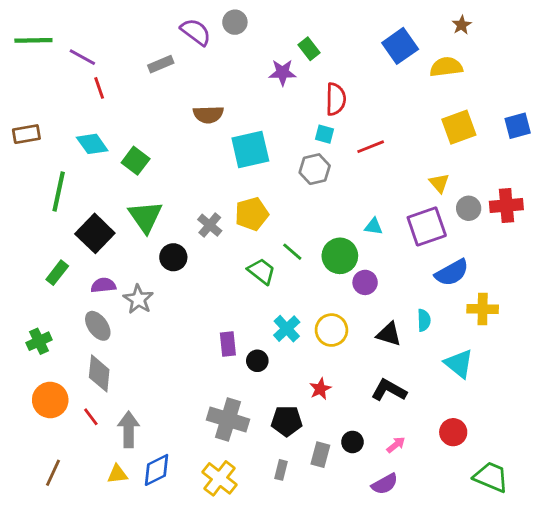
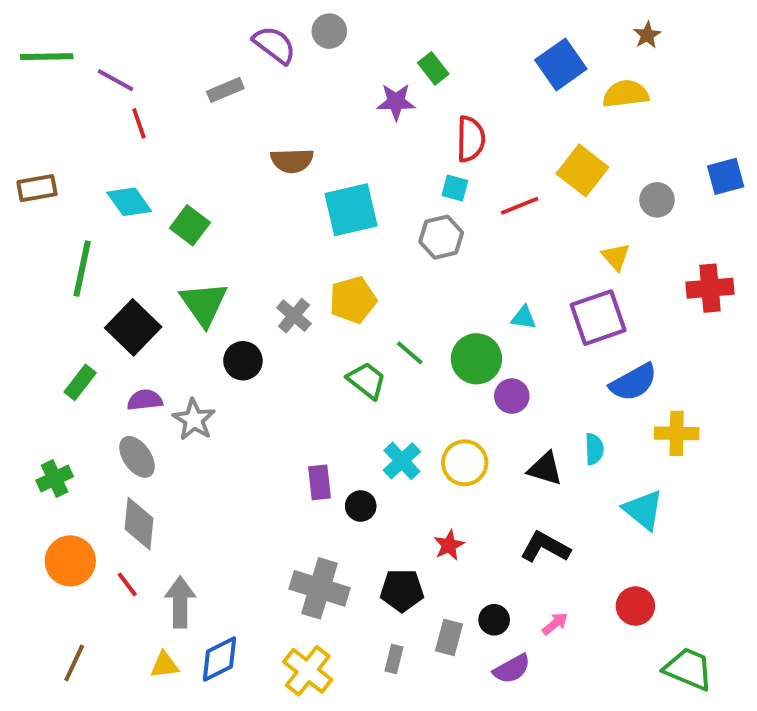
yellow square: (459, 127) -> (582, 170), moved, turned -32
gray circle: (469, 208) -> (657, 200), moved
purple semicircle: (385, 484) -> (512, 669), moved

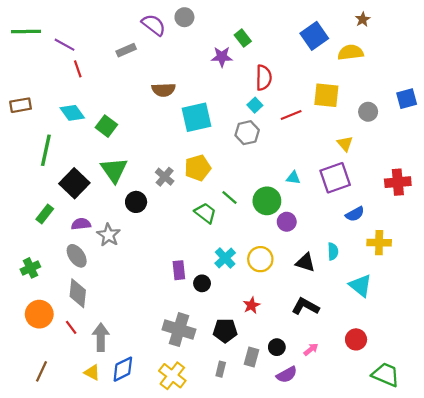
yellow square: (582, 170) -> (326, 95), turned -32
cyan square: (455, 188) -> (255, 105), turned 32
red cross: (710, 288) -> (398, 182), moved
blue semicircle: (633, 382) -> (355, 214), size x0.7
yellow triangle: (164, 665) -> (92, 372), turned 35

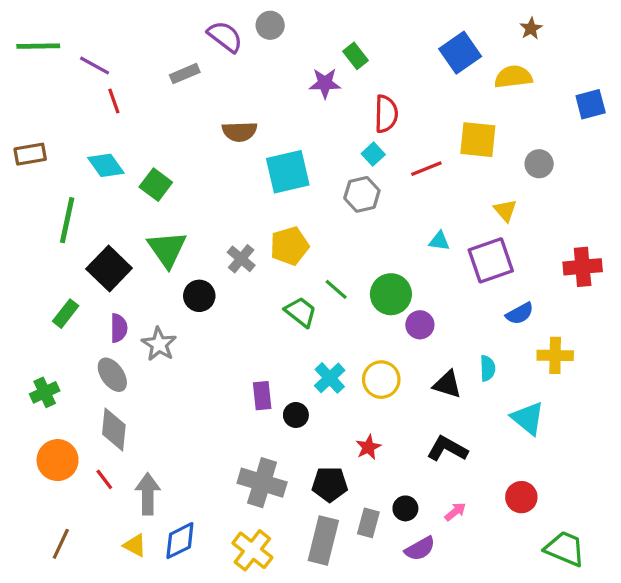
blue square: (407, 99) -> (591, 104), moved
cyan triangle: (293, 178) -> (439, 241), moved
purple semicircle: (81, 224) -> (119, 328), turned 96
gray rectangle: (221, 369) -> (323, 541), size x2.0

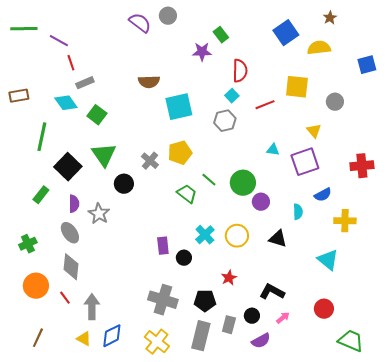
gray rectangle: (185, 74) -> (85, 83), moved
cyan semicircle: (488, 368) -> (298, 212), moved
black L-shape: (447, 449) -> (272, 292), moved

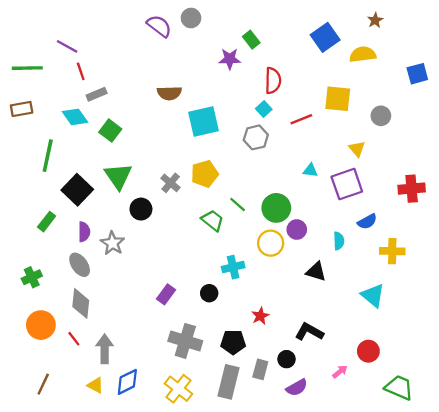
green line: (24, 29) -> (27, 68), moved
cyan cross: (205, 235) -> (233, 267), turned 30
yellow circle: (237, 236) -> (271, 243), moved
purple rectangle: (163, 246) -> (166, 294), moved, turned 42
pink arrow: (283, 318) -> (340, 372), moved

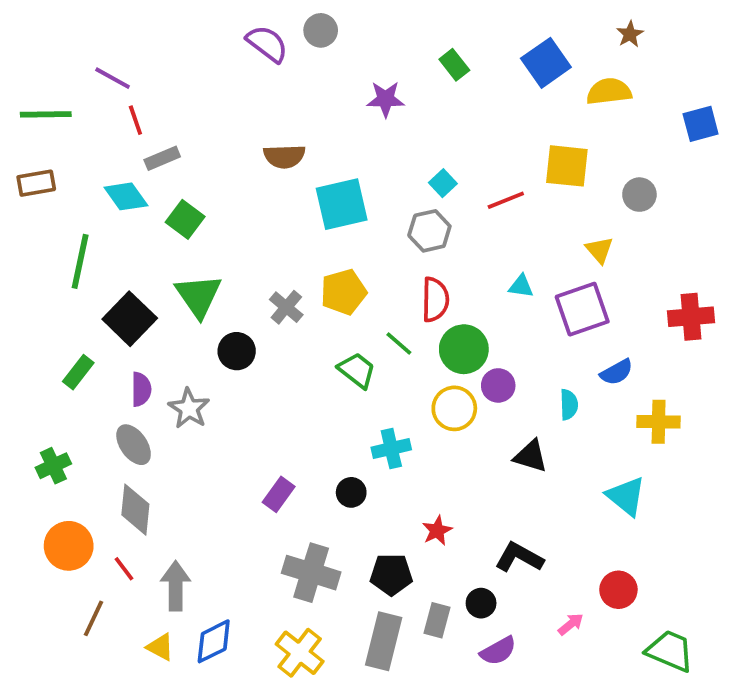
green rectangle: (251, 40) -> (454, 65), moved
red semicircle: (273, 81) -> (435, 300), moved
brown line: (43, 384) -> (93, 618), moved

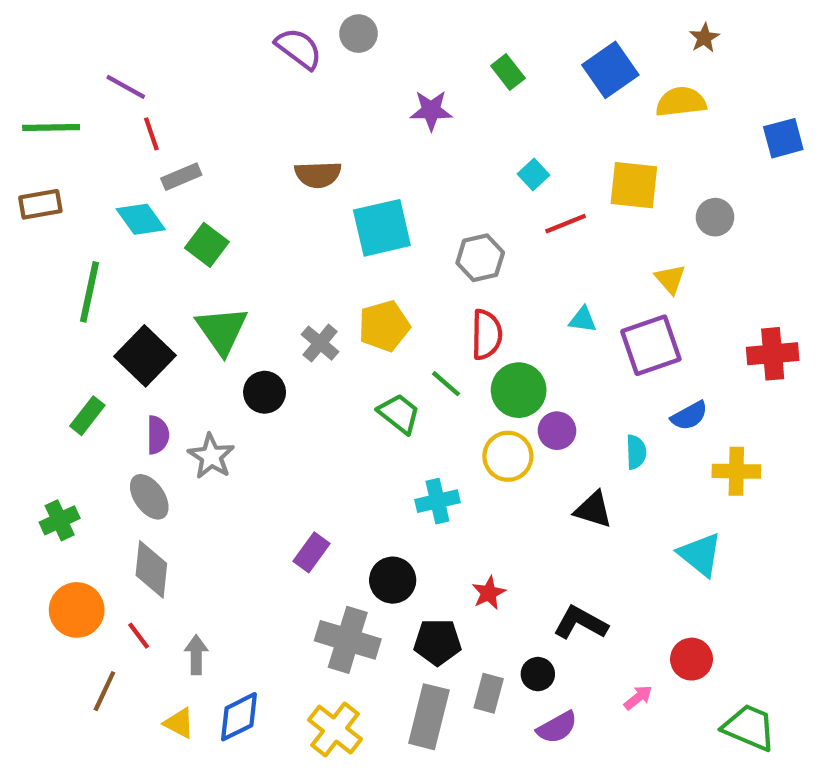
cyan square: (443, 183) -> (534, 174), moved
black circle: (351, 492) -> (393, 580), moved, size x1.4
gray arrow: (176, 586) -> (196, 655), size x0.7

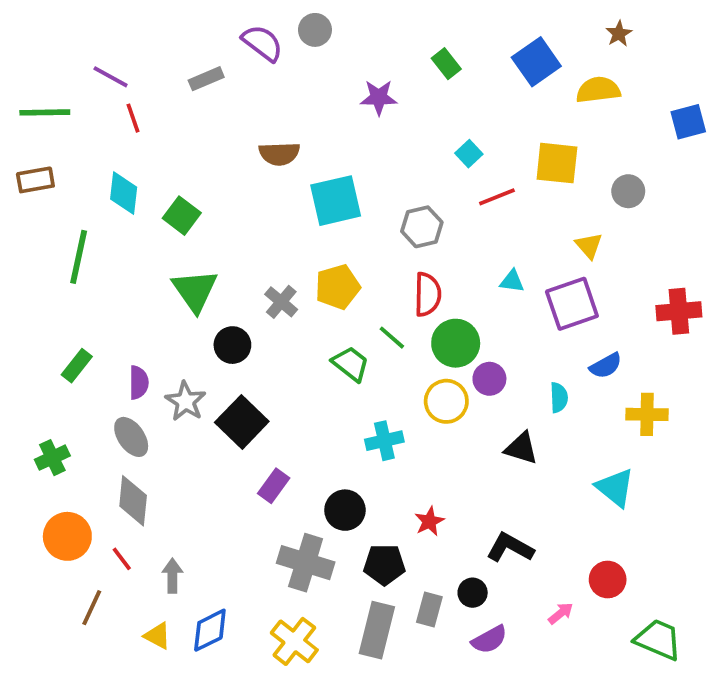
gray rectangle: (181, 177) -> (206, 79), moved
cyan diamond: (141, 219) -> (124, 193), turned 42
black square: (145, 356) -> (242, 422), moved

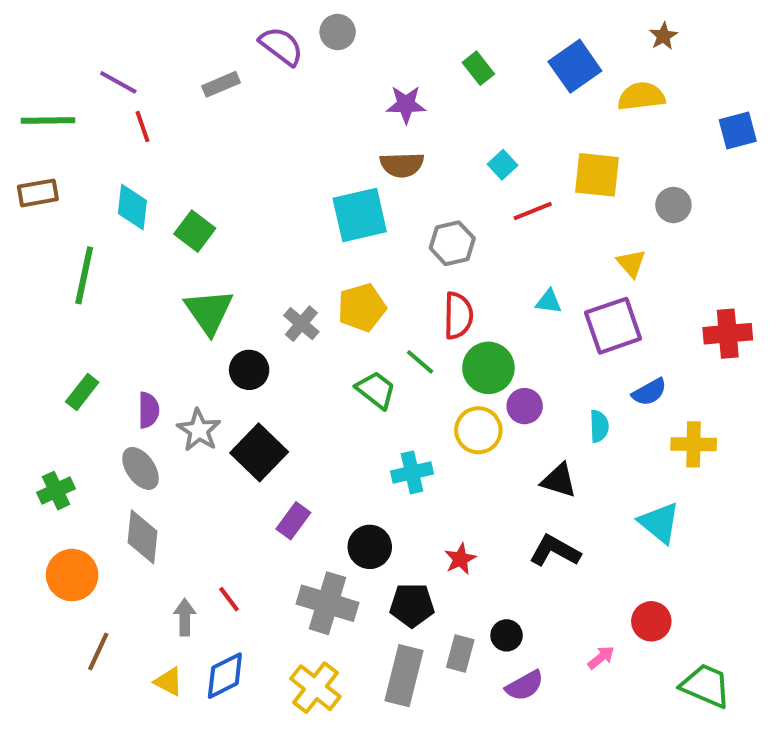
brown semicircle: (279, 154) -> (402, 165), moved
black L-shape: (510, 548) -> (555, 551), moved
red line: (122, 559) -> (229, 599), moved

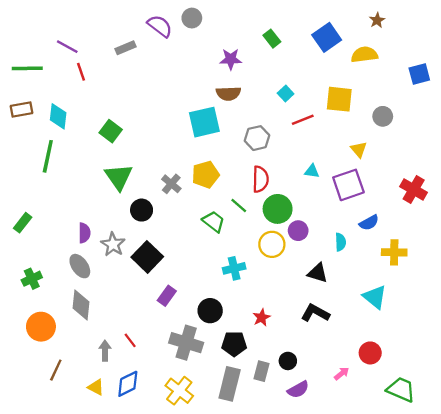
cyan diamond: (132, 207) -> (58, 116), moved
red cross: (728, 334) -> (414, 189), turned 35
green rectangle: (82, 392) -> (23, 223), moved

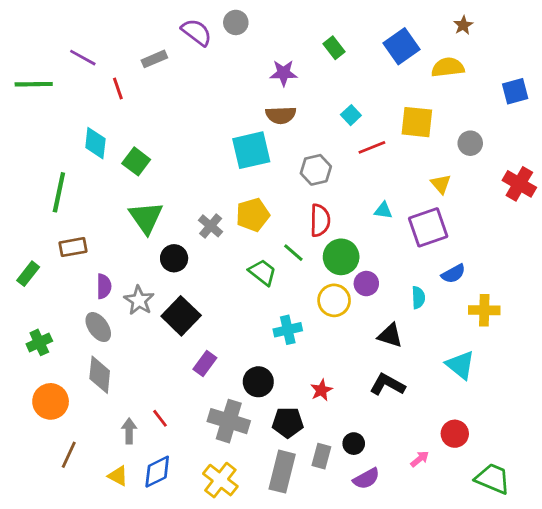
red line: (81, 72) -> (118, 88), moved
brown rectangle: (22, 109) -> (73, 247), moved
cyan diamond: (58, 116) -> (95, 143), moved
red cross: (414, 189) -> (519, 184), moved

